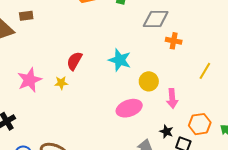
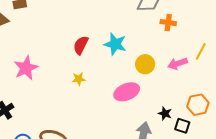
red semicircle: (74, 61) -> (81, 45), moved
yellow star: (61, 83) -> (79, 79), moved
pink arrow: (172, 98) -> (177, 64), moved, turned 78

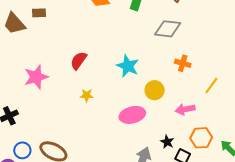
orange cross: (168, 23) -> (183, 63), moved
red semicircle: (81, 45) -> (79, 61), moved
pink arrow: (177, 64) -> (185, 109), moved

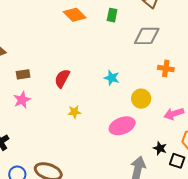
brown rectangle: (39, 13) -> (23, 74), moved
cyan star: (128, 66) -> (112, 78), size x0.7
pink star: (36, 77) -> (22, 100), size x0.7

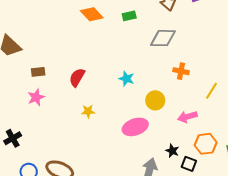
green rectangle: (112, 15) -> (129, 16), turned 64

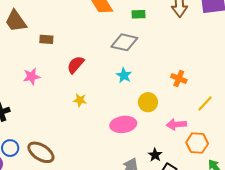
gray diamond: (163, 38) -> (124, 42), moved
brown rectangle: (38, 72) -> (46, 39), moved
orange hexagon: (206, 144) -> (197, 143), moved

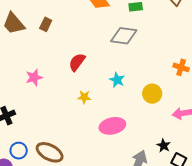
brown rectangle: (46, 39) -> (46, 24), moved, turned -64
cyan star: (124, 75) -> (117, 80), moved
pink ellipse: (123, 124) -> (112, 126), moved

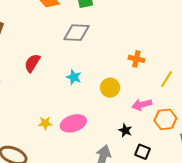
yellow star: (84, 97) -> (45, 123), moved
black star: (164, 146) -> (125, 130), moved

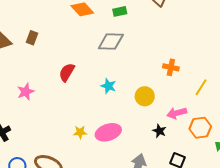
black star: (125, 130) -> (159, 131), moved

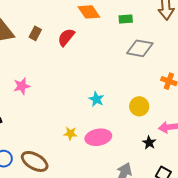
gray diamond: (111, 42) -> (140, 48), moved
red semicircle: (67, 72) -> (66, 37), moved
cyan star: (108, 86) -> (96, 99), moved

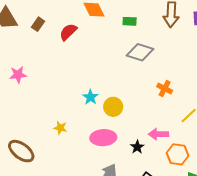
yellow circle: (139, 106) -> (113, 107), moved
pink ellipse: (98, 137) -> (103, 138), moved

